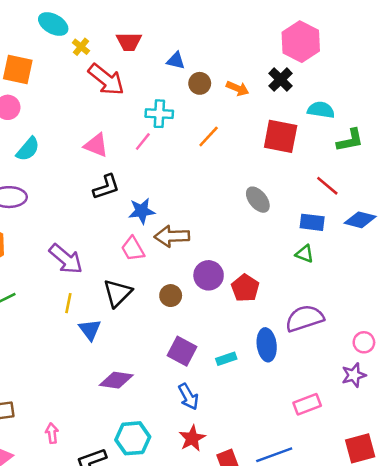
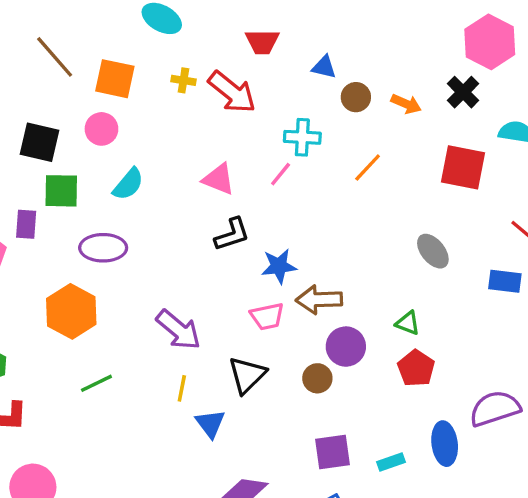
yellow cross: (81, 47) -> (183, 80), moved, turned -30
pink trapezoid: (133, 249) -> (267, 316), turned -72
green triangle: (305, 254) -> (408, 323), moved
purple circle: (209, 275) -> (346, 347), moved
purple square: (182, 351) -> (332, 452), turned -36

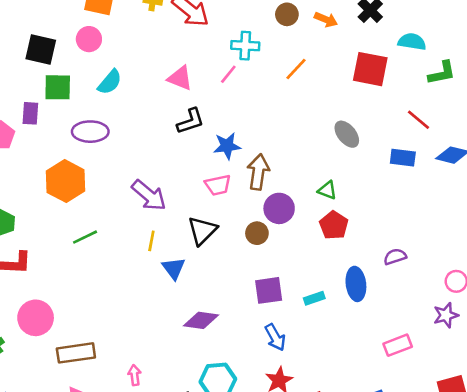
brown arrow: (319, 300) -> (258, 172), turned 100
purple semicircle: (495, 408) -> (395, 257), size x0.6

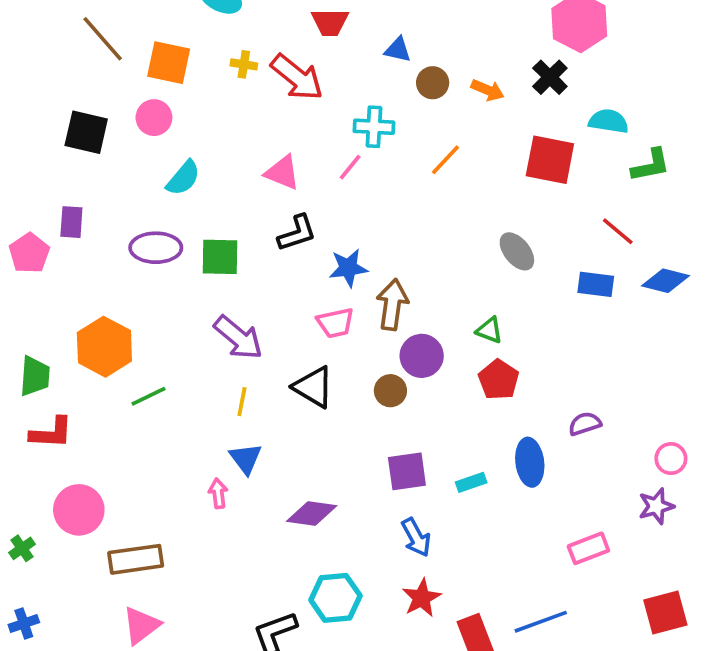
green square: (58, 87) -> (220, 257), moved
orange hexagon: (66, 181) -> (104, 347), moved
black triangle: (202, 231) -> (313, 387), turned -44
blue triangle: (174, 268) -> (246, 459), moved
pink arrow: (135, 375) -> (218, 493), moved

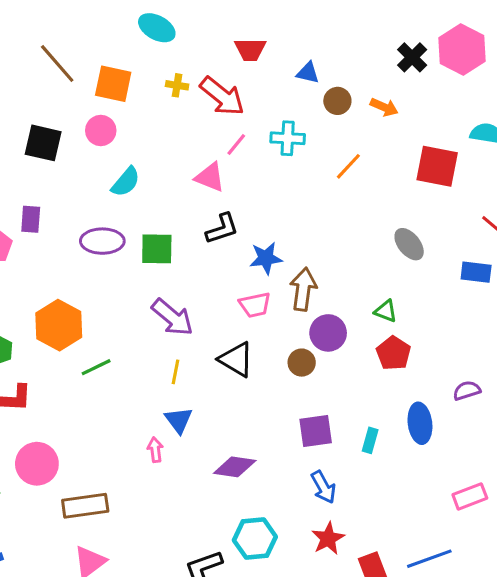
black cross: (550, 77) -> (412, 57), moved
pink line: (350, 167) -> (236, 145), moved
cyan rectangle: (471, 482) -> (370, 440), turned -55

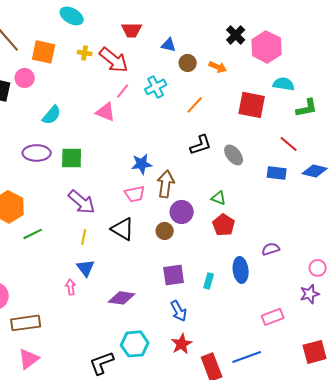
pink hexagon: (462, 50) -> (267, 47), moved
pink circle: (101, 130) -> (25, 78), moved
cyan cross: (288, 138) -> (156, 87), turned -30
black L-shape: (222, 229) -> (201, 145), moved

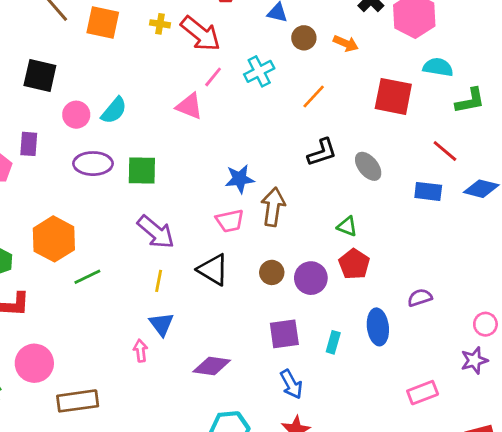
pink circle: (25, 78) -> (76, 115), moved
purple circle: (182, 212) -> (311, 278), moved

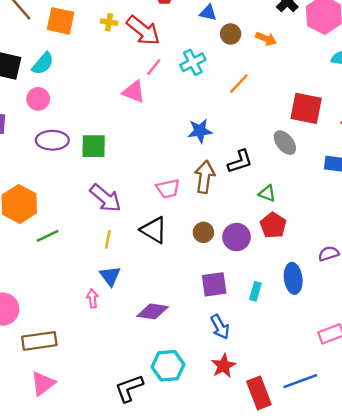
red square: (393, 96) -> (306, 108), moved
cyan semicircle: (114, 110) -> (43, 63), moved
black L-shape: (322, 152) -> (240, 161), moved
blue star: (240, 179) -> (200, 131), moved

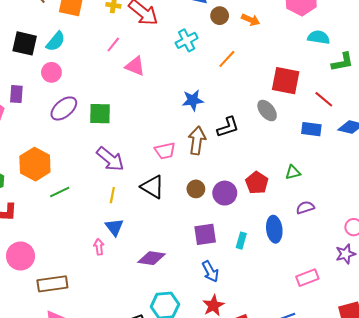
pink line: (154, 67) -> (113, 45), moved
purple ellipse: (52, 140) -> (64, 108), turned -40
green triangle: (267, 193) -> (293, 172), moved, turned -35

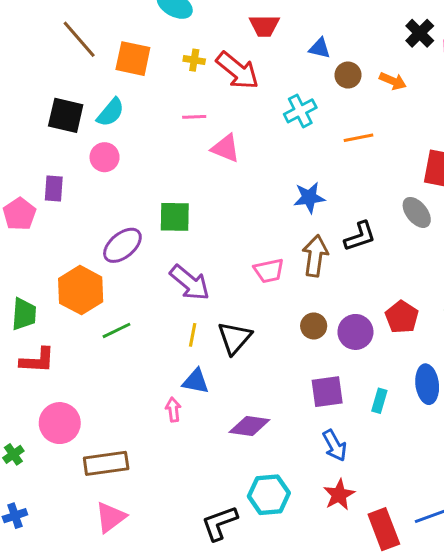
pink line: (113, 45) -> (194, 117), turned 49
orange line: (227, 59) -> (358, 138), turned 36
purple ellipse: (64, 108) -> (122, 245), moved
black triangle: (153, 187) -> (234, 338), moved, turned 40
blue triangle: (114, 227) -> (196, 381), turned -42

